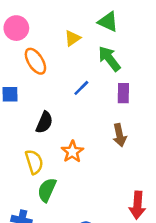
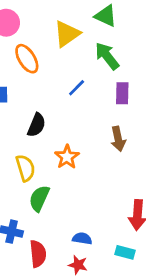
yellow triangle: (72, 38) -> (67, 34), size x1.5

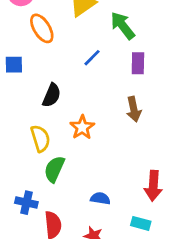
blue semicircle: (82, 238) -> (100, 198), moved

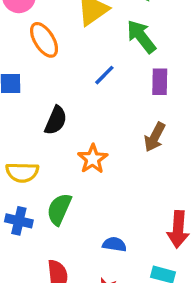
brown arrow: (134, 109) -> (155, 137), turned 40
yellow semicircle: (40, 138) -> (22, 172), moved, turned 108
blue cross: (26, 203) -> (19, 221), moved

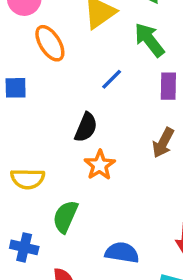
black semicircle: (56, 120) -> (86, 127), moved
blue cross: (19, 221) -> (24, 247), moved
blue semicircle: (114, 244) -> (122, 253), size x1.4

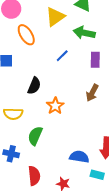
green arrow: (149, 40) -> (84, 33), turned -40
black semicircle: (86, 127) -> (34, 86), moved
blue semicircle: (122, 253) -> (79, 157), moved

